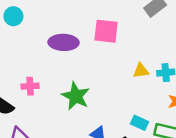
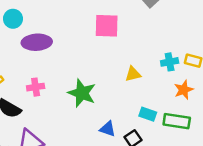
purple ellipse: (64, 42) -> (37, 42), moved
yellow triangle: (141, 71) -> (133, 74), moved

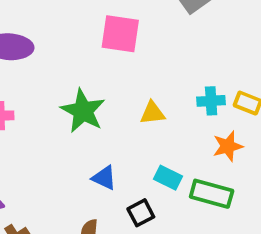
green star: (82, 93) -> (83, 111), moved
blue triangle: (108, 129) -> (104, 178), moved

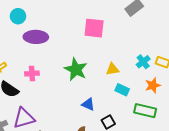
cyan cross: (211, 101) -> (143, 62), turned -32
cyan rectangle: (168, 178) -> (122, 90), moved

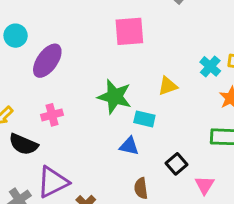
purple ellipse: (36, 37) -> (47, 61), turned -45
cyan rectangle: (122, 90) -> (144, 119), moved
blue triangle: (88, 104) -> (129, 146), moved

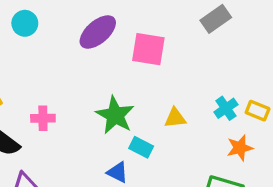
purple ellipse: (47, 61) -> (98, 32), moved

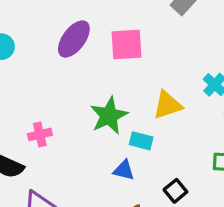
green star: (115, 115) -> (109, 116), turned 30
yellow triangle: (175, 118) -> (167, 105), size x1.4

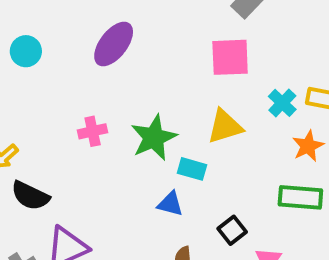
pink square: (127, 44) -> (230, 57), moved
pink cross: (40, 134) -> (93, 131), moved

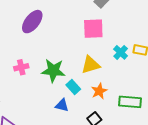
green star: (154, 138) -> (53, 71), turned 30
orange star: (308, 146) -> (99, 91), moved
cyan rectangle: (192, 169) -> (73, 87), turned 32

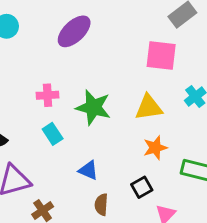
cyan rectangle: (73, 87) -> (53, 134), moved
blue triangle: (62, 105) -> (88, 170), moved

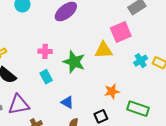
pink square: (161, 55) -> (121, 32), turned -35
yellow triangle: (149, 107) -> (104, 50), moved

